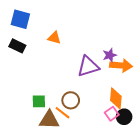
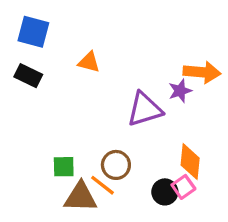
orange arrow: (121, 65) -> (202, 72), moved
black circle: (124, 117) -> (165, 192), moved

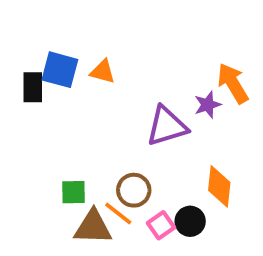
blue square: (33, 32) -> (60, 70), moved
orange arrow: (202, 72) -> (233, 83), turned -126
black rectangle: (28, 76) -> (33, 87), turned 64
pink square: (183, 187) -> (161, 225), moved

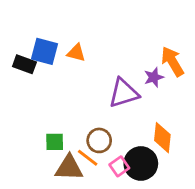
black rectangle: (33, 87) -> (24, 64), turned -70
black circle: (190, 221) -> (141, 163), size x1.5

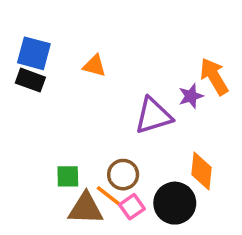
blue square: (45, 51) -> (34, 53), moved
pink square: (119, 166) -> (132, 207), moved

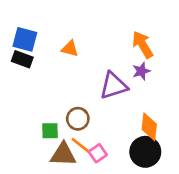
orange arrow: (214, 76) -> (143, 45), moved
brown circle: (123, 175) -> (78, 119), moved
black circle: (175, 203) -> (145, 152), moved

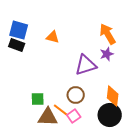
brown circle: (78, 119) -> (76, 95), moved

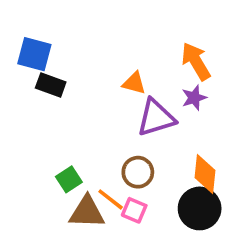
orange triangle: (53, 37) -> (134, 83), moved
black rectangle: (17, 45) -> (51, 85), moved
green square: (38, 99) -> (69, 179), turned -32
pink square: (74, 116) -> (134, 210), turned -32

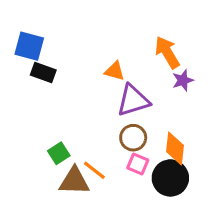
purple star: (194, 98) -> (183, 80), moved
brown circle: (138, 172) -> (133, 138), moved
pink square: (134, 210) -> (138, 164), moved

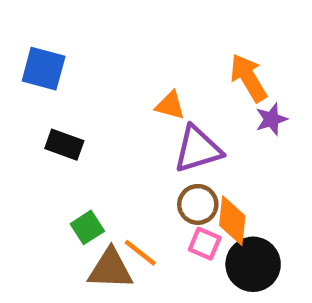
black rectangle: (43, 73) -> (64, 145), moved
orange diamond: (175, 149) -> (232, 221), moved

